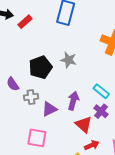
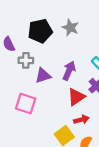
red triangle: (84, 124) -> (76, 97), turned 36

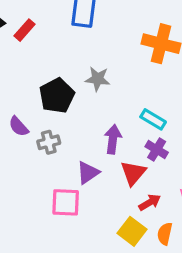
purple triangle: (43, 76) -> (88, 173), moved

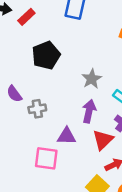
gray star: (98, 79) -> (92, 79), moved, turned 30
black pentagon: (57, 96) -> (46, 55), moved
purple triangle: (88, 173) -> (66, 136), turned 30

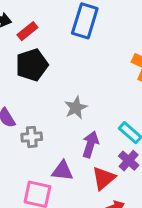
black pentagon: (46, 55) -> (32, 65), moved
gray star: (92, 79) -> (76, 108), moved

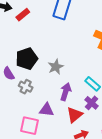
black pentagon: (32, 65) -> (27, 59), moved
gray cross: (32, 137) -> (26, 87), turned 32

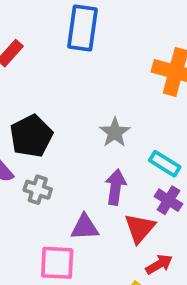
gray star: (56, 67) -> (115, 132), moved

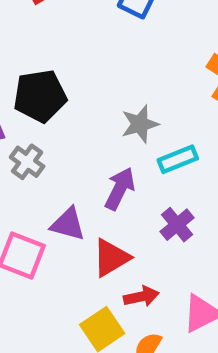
cyan rectangle: (165, 164) -> (178, 159), moved, turned -72
red triangle: (140, 228) -> (111, 258), moved

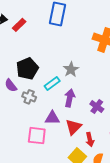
cyan rectangle: (178, 159) -> (52, 83), moved
red arrow: (141, 296) -> (90, 140), turned 104

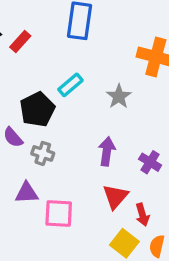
gray star: (71, 69) -> (119, 96), moved
cyan rectangle: (52, 83) -> (70, 85), moved
purple triangle: (52, 118) -> (27, 193), moved

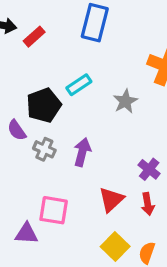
purple arrow: (107, 151) -> (82, 152), moved
purple triangle: (27, 193) -> (26, 234), moved
red arrow: (142, 215) -> (148, 204), moved

